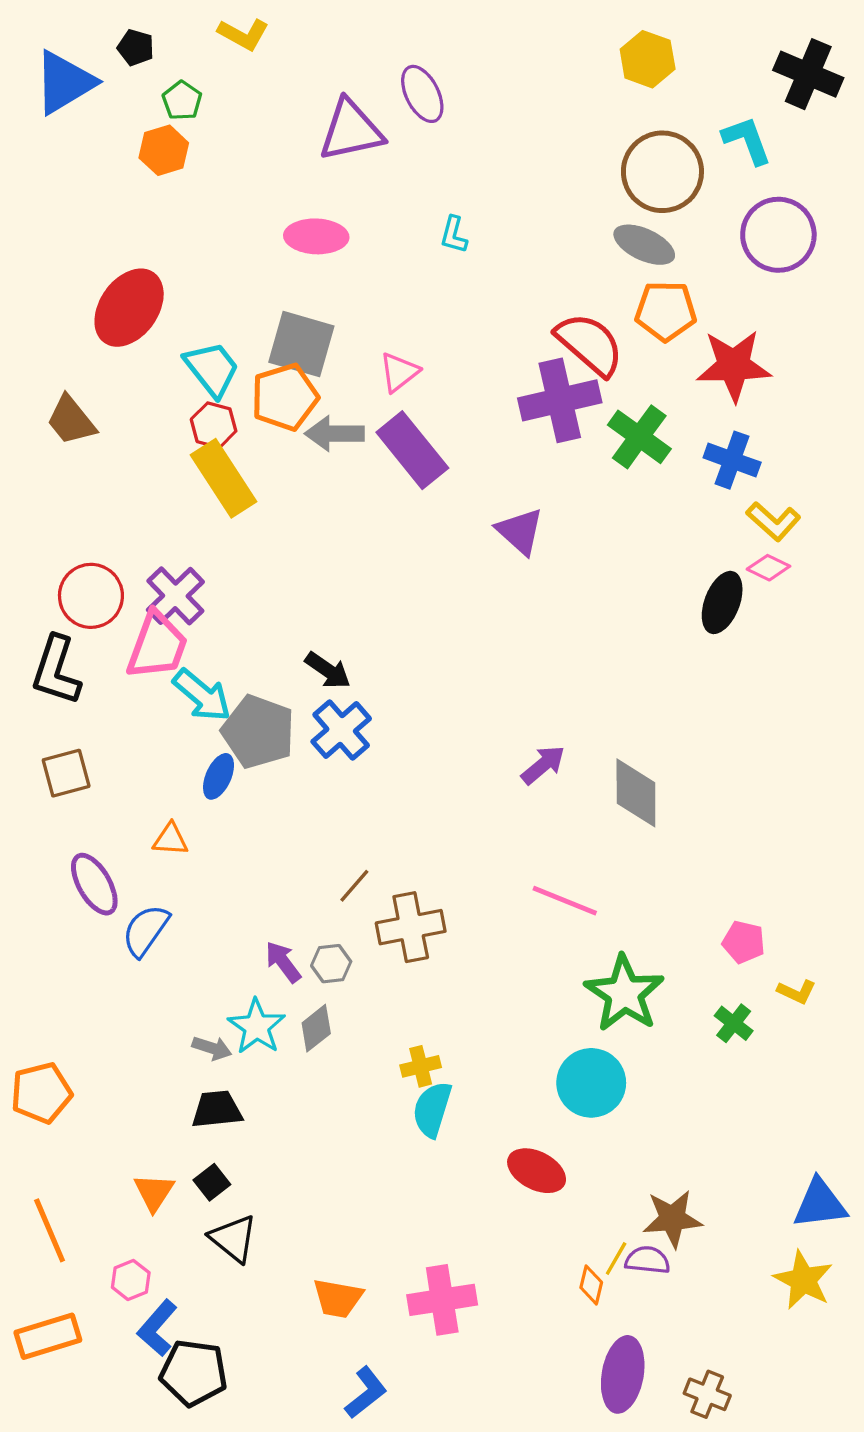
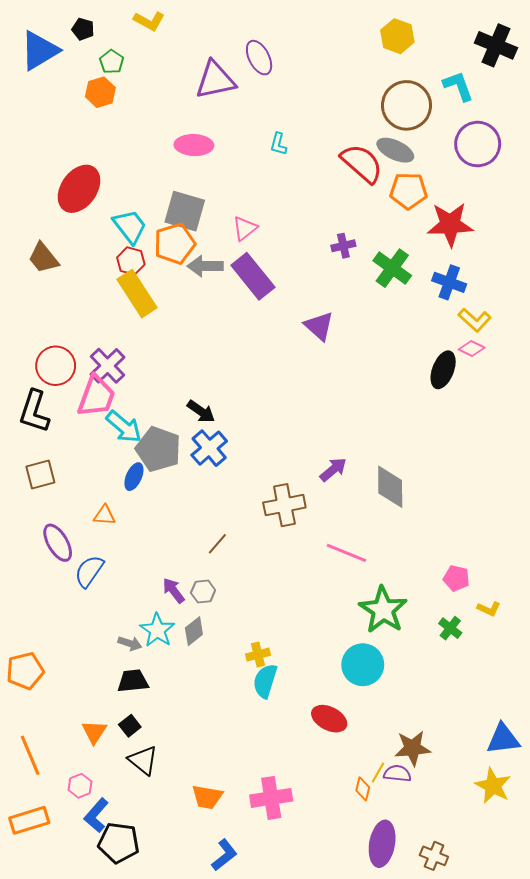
red semicircle: (590, 344) -> (362, 163), moved
purple cross: (560, 400) -> (343, 246), size x0.5
brown cross: (411, 927) -> (284, 505), moved

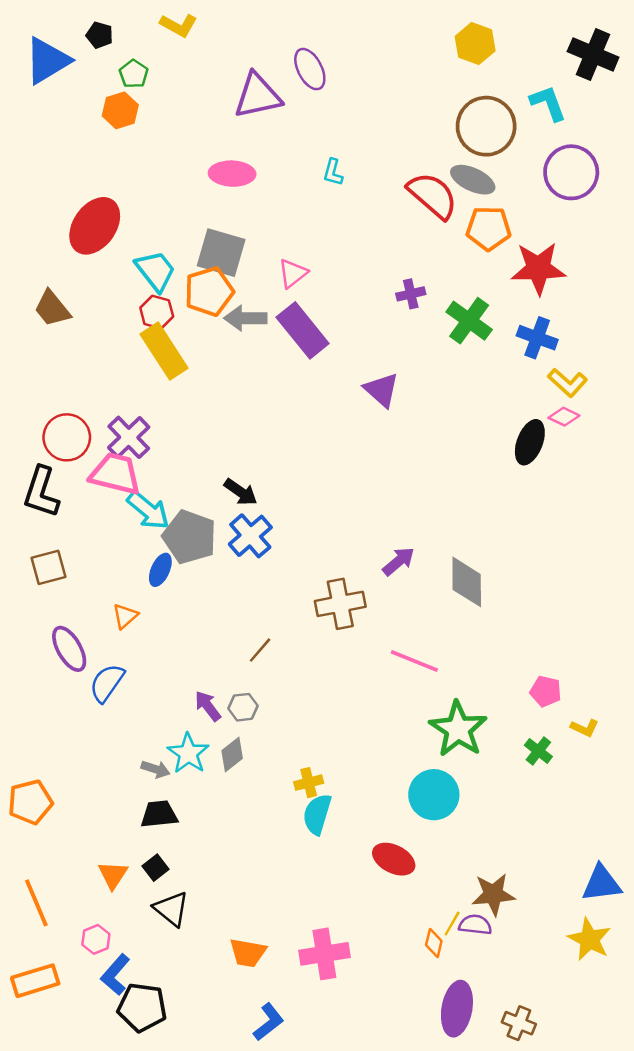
pink trapezoid: (96, 396) -> (115, 474), turned -96
orange triangle: (104, 515) -> (125, 616), turned -45

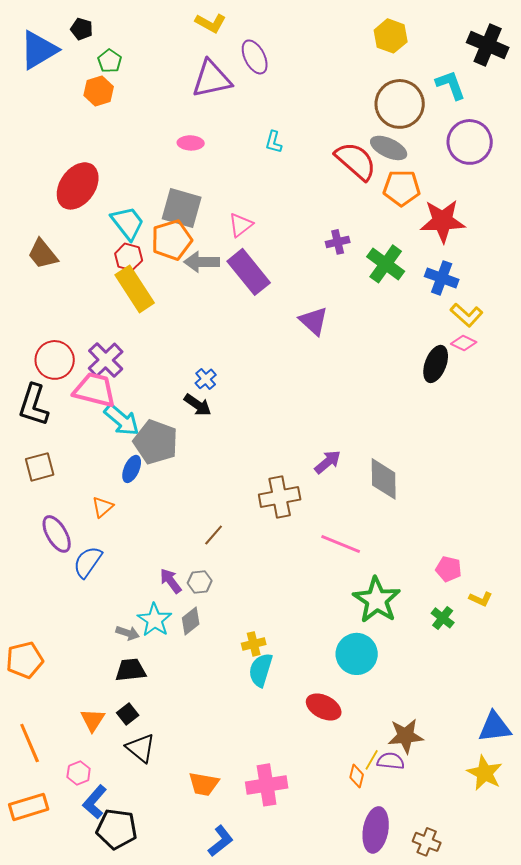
yellow L-shape: (179, 25) -> (211, 23), moved
pink ellipse: (232, 174) -> (191, 143), size x0.7
blue cross: (250, 536) -> (206, 379), moved, size x0.6

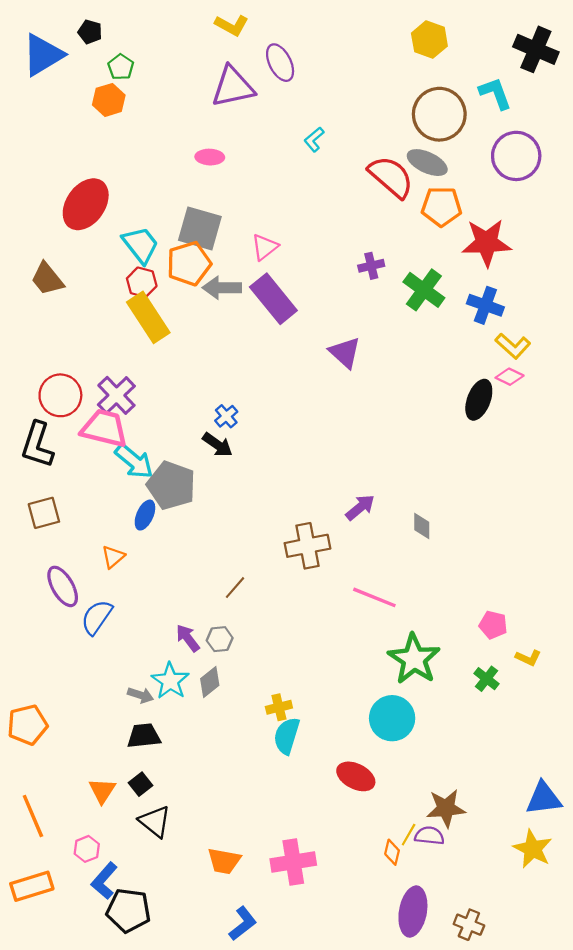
cyan L-shape: (274, 142) -> (314, 139), moved, turned 35
gray diamond: (384, 479) -> (422, 526), size x0.6

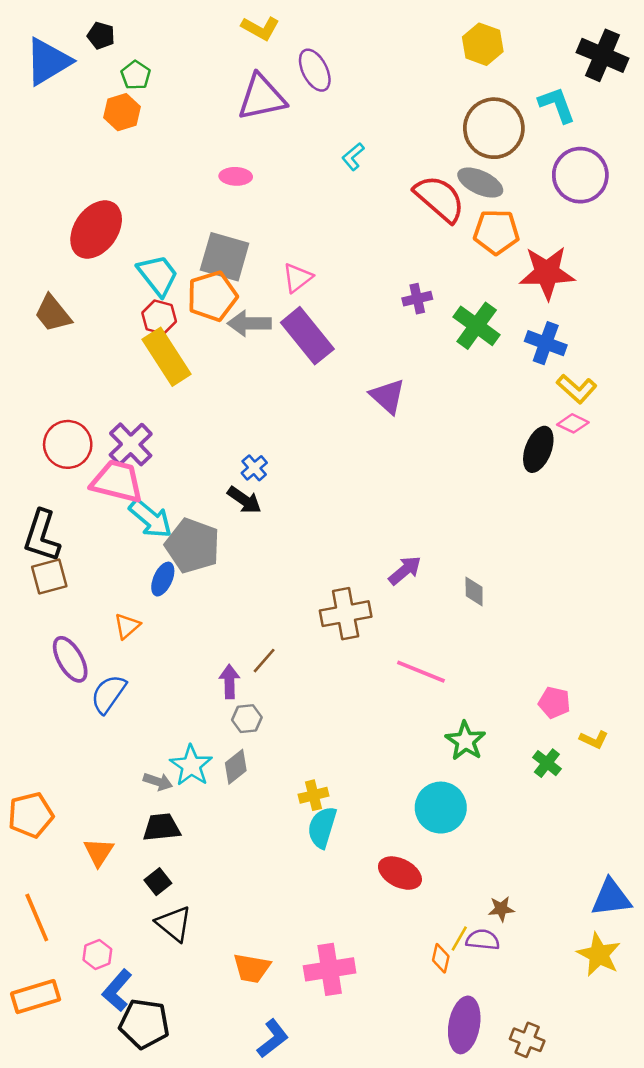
black L-shape: (37, 445) -> (42, 536), moved
purple arrow: (188, 638) -> (230, 682), moved, turned 36
green star: (414, 659) -> (465, 741), size x0.7
orange triangle: (102, 791) -> (99, 852), moved
brown star: (446, 808) -> (501, 909), size x0.6

